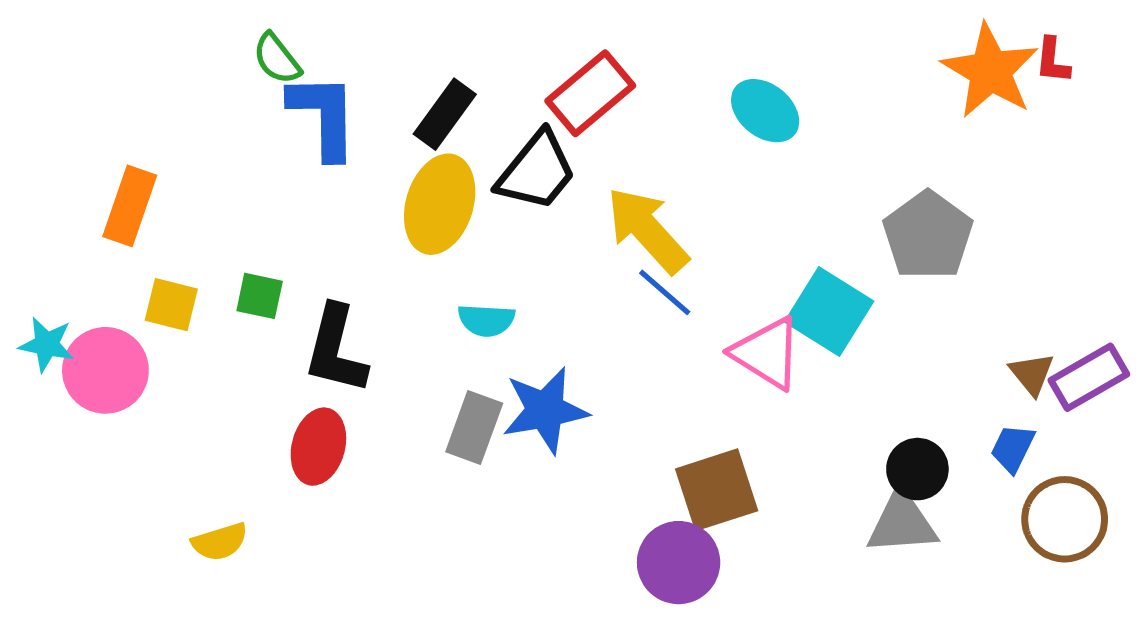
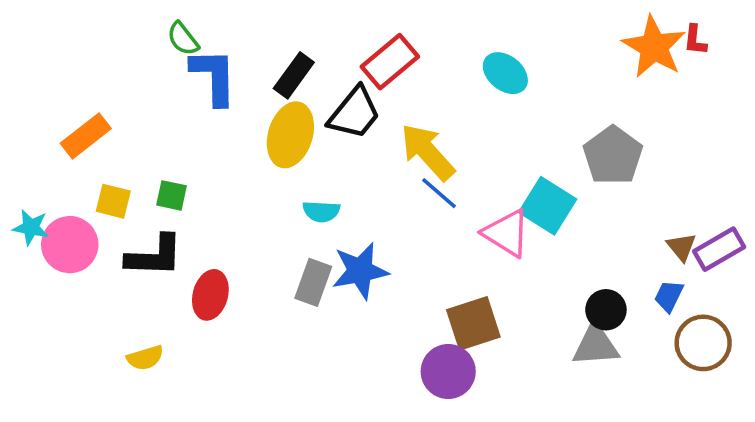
orange rectangle: (130, 206) -> (86, 136), turned 33
black L-shape: (336, 350) -> (154, 256), moved, turned -102

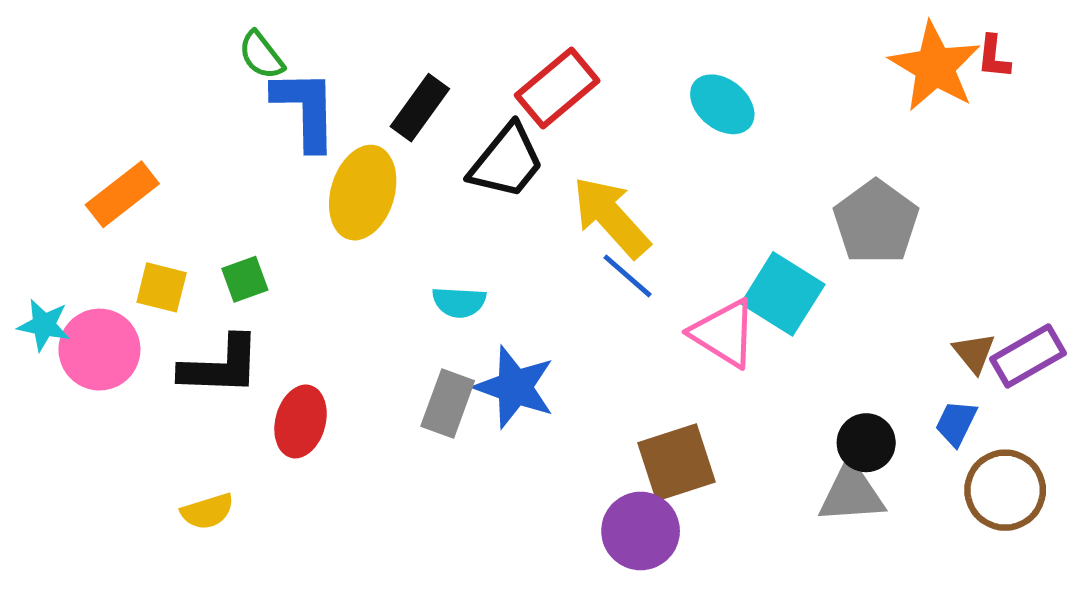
yellow ellipse: (290, 135) -> (363, 193), moved
green square: (172, 195) -> (245, 279), turned -32
blue star: (360, 271) -> (515, 387), turned 30

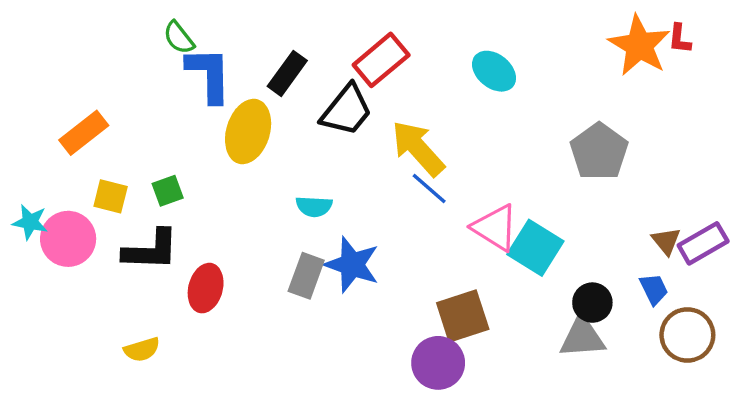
cyan square: (783, 294) -> (535, 248), moved
blue trapezoid: (956, 423) -> (654, 289), turned 128

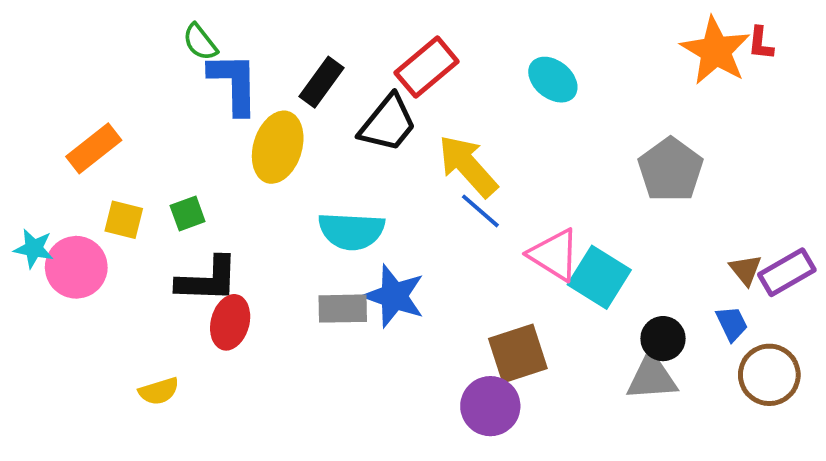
cyan semicircle: (314, 206) -> (351, 231), size x1.6
black L-shape: (151, 250) -> (208, 280), moved
gray rectangle: (306, 276) -> (343, 309), turned 69

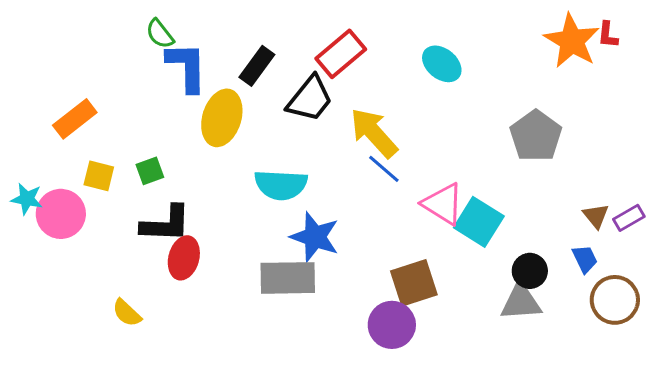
purple rectangle: (787, 272) -> (629, 218), size x0.7
gray rectangle: (343, 309) -> (288, 278), moved, size x1.4
yellow semicircle: (159, 391) -> (127, 313), turned 60

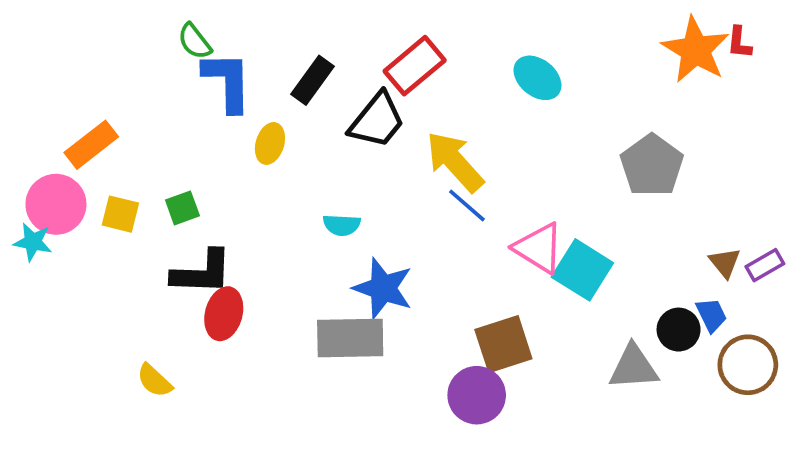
yellow ellipse: (222, 118) -> (270, 143), size x0.6
cyan semicircle: (281, 185) -> (342, 225), size x0.6
pink circle: (61, 214) -> (56, 204), moved
black circle: (530, 271) -> (679, 330), moved

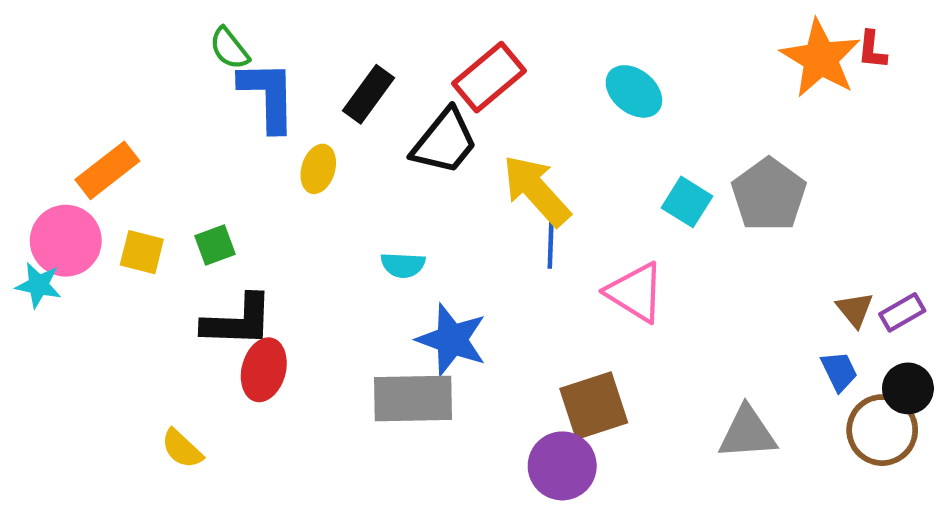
blue line: (467, 206) -> (551, 242), turned 51
cyan square: (582, 270) -> (687, 202), moved, size x0.7
black circle: (679, 330) -> (908, 388), moved

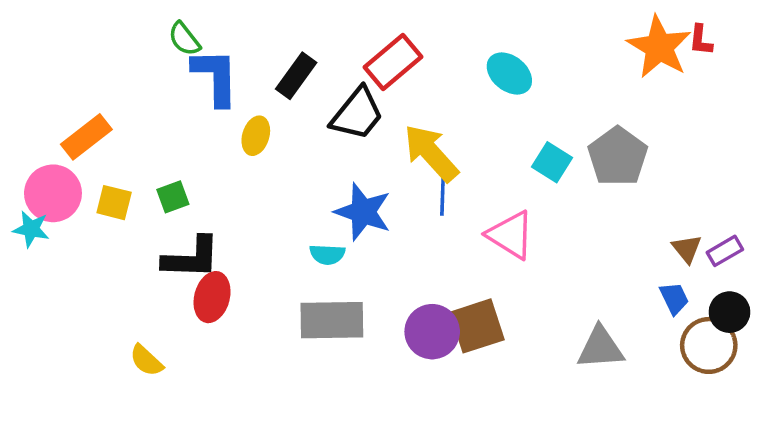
cyan semicircle: (403, 265) -> (327, 254), moved
blue star: (452, 340) -> (363, 212), moved
purple circle: (562, 466) -> (432, 332), moved

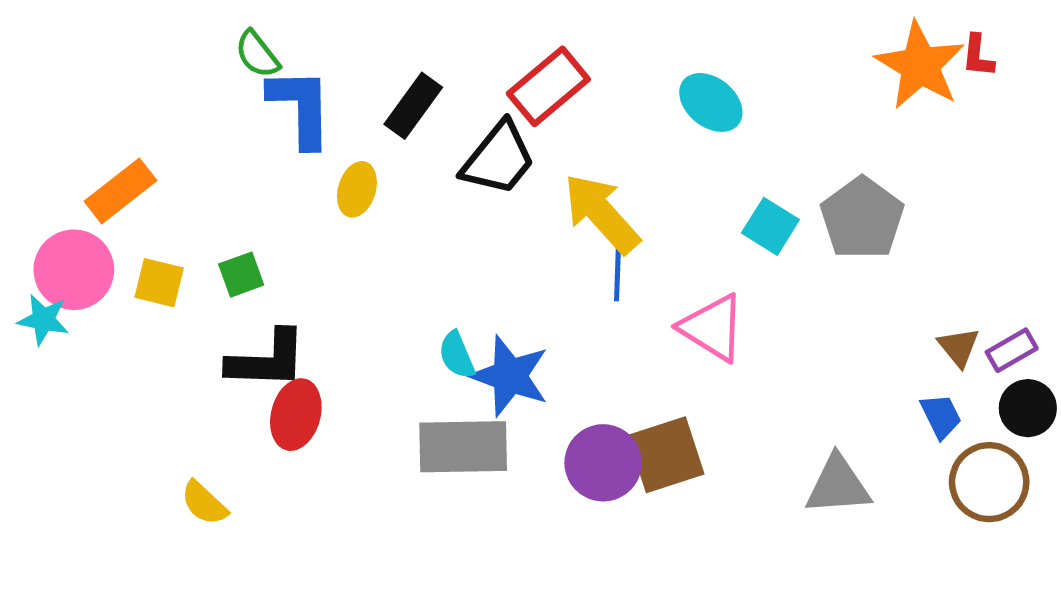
blue star: (363, 212) -> (510, 376), moved
cyan semicircle: (327, 254) -> (457, 355), turned 64
black circle: (730, 312) -> (1028, 408), moved

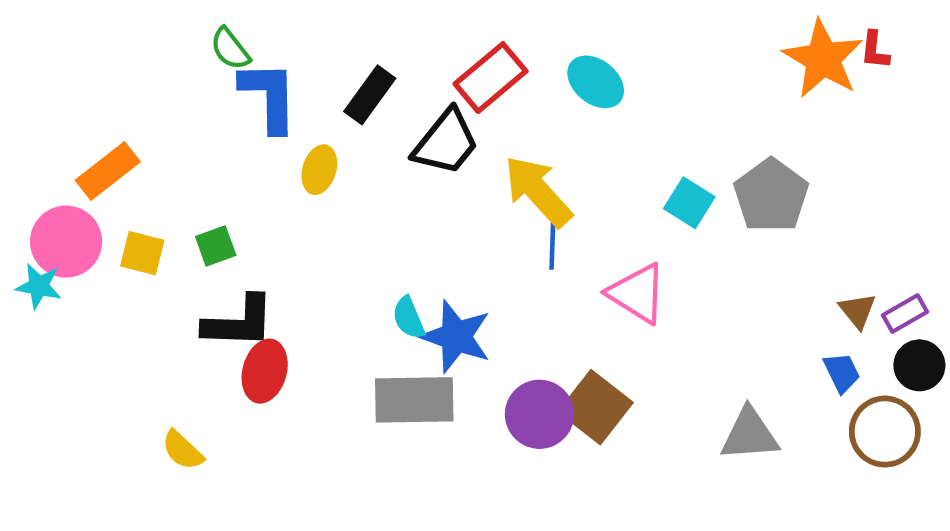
cyan ellipse: (711, 102) -> (596, 82), moved
brown square: (666, 455) -> (596, 407), turned -34

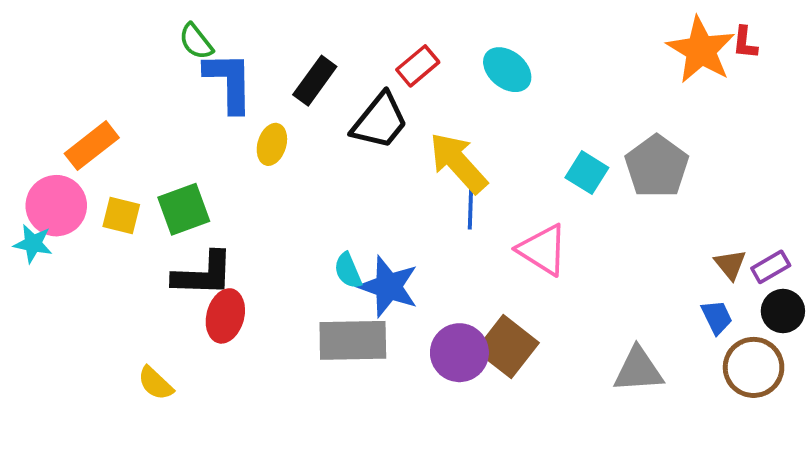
red rectangle: (491, 78) -> (418, 66), size x0.7
green square: (216, 246) -> (184, 209), size x1.5

